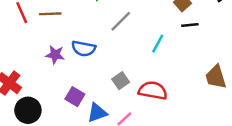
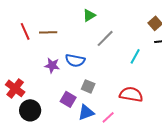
gray square: (121, 81) -> (88, 86), moved, turned -32

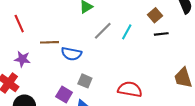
brown line: (48, 32) -> (49, 42), moved
cyan line: (135, 56) -> (127, 32), moved
purple star: (52, 65) -> (22, 59), moved

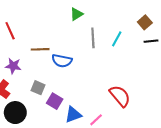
gray line: (103, 31) -> (93, 38), turned -48
gray square: (85, 81) -> (38, 88), moved
red semicircle: (130, 89) -> (120, 96), turned 40

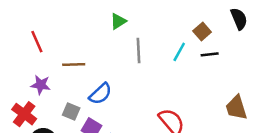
cyan line: (117, 39) -> (179, 52), moved
blue semicircle: (62, 61) -> (100, 94), moved, turned -54

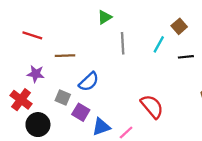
red line: (37, 42) -> (32, 35), turned -48
black line: (210, 54) -> (186, 57), moved

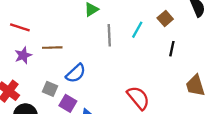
cyan line: (159, 44) -> (137, 30), moved
black line: (186, 57) -> (172, 49), turned -72
purple star: (36, 74) -> (23, 55), moved, turned -30

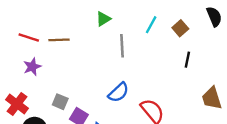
cyan line: (137, 30) -> (151, 25), moved
brown line: (52, 48) -> (59, 40), moved
blue semicircle: (76, 73) -> (119, 92), moved

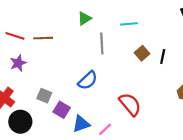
cyan line: (151, 25) -> (129, 24), turned 56
brown square: (180, 28) -> (142, 53), moved
blue semicircle: (119, 92) -> (88, 80), moved

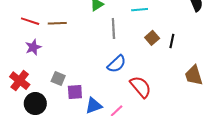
blue semicircle: (88, 80) -> (117, 64), moved
purple square: (62, 110) -> (75, 92), turned -35

